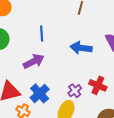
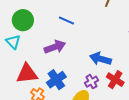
blue line: (42, 34) -> (66, 21), turned -70
blue arrow: (81, 48) -> (100, 59), moved

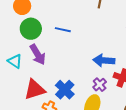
green circle: (23, 20) -> (31, 29), moved
purple arrow: (55, 47) -> (38, 54), moved, turned 90

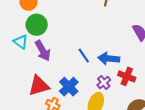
blue line: (63, 30) -> (84, 56), moved, turned 42
cyan triangle: (15, 61) -> (21, 42), moved

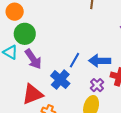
blue line: (84, 56) -> (75, 60), turned 70
blue cross: (69, 87) -> (60, 80), moved

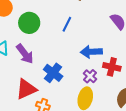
green circle: (25, 34) -> (29, 23), moved
blue line: (75, 60) -> (67, 24), moved

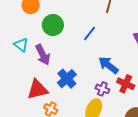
blue arrow: (91, 52) -> (108, 65), turned 30
purple cross: (90, 76) -> (102, 89), turned -32

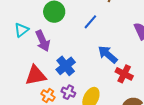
cyan triangle: (21, 45) -> (22, 30), turned 42
purple cross: (102, 89) -> (68, 92), moved

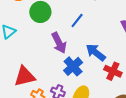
purple arrow: (43, 41) -> (59, 43), moved
blue cross: (66, 66) -> (73, 66), moved

